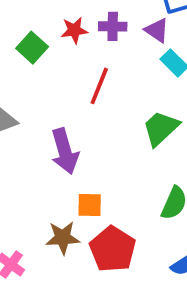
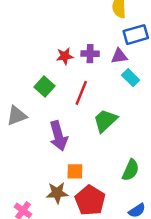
purple triangle: (157, 30) -> (119, 56), turned -42
green square: (32, 48) -> (44, 86), moved
green trapezoid: (161, 128) -> (105, 121), moved

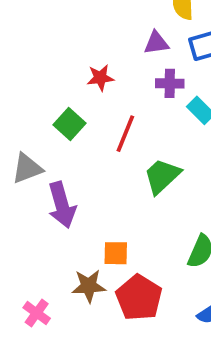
purple cross: (90, 54) -> (170, 83), moved
purple triangle: (119, 56) -> (156, 43), moved
purple arrow: (58, 136) -> (62, 205), moved

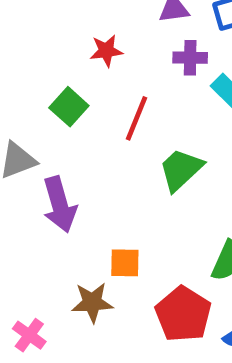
red pentagon: (139, 298) -> (183, 314), moved

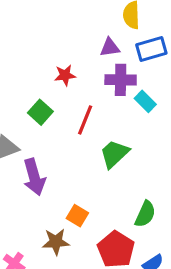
purple cross: (190, 58) -> (121, 80), size x1.4
orange square: (125, 263) -> (77, 216), turned 30

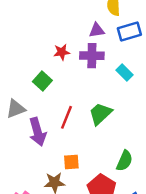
purple cross: (121, 80) -> (92, 56), moved
red line: (85, 120) -> (67, 117), moved
orange square: (77, 216) -> (71, 162), turned -35

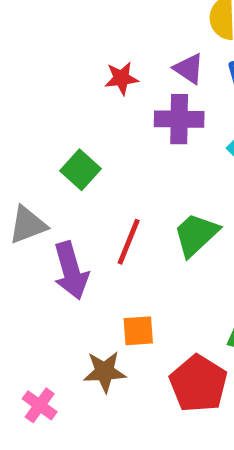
purple triangle: (97, 30) -> (189, 69), turned 42
red star: (62, 52) -> (121, 78), moved

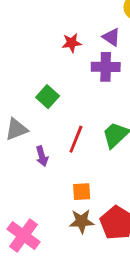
purple arrow: (71, 271) -> (42, 156), size x0.6
brown star: (105, 372) -> (82, 221), moved
pink cross: (40, 405) -> (23, 236), size x1.6

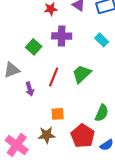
purple cross: (106, 67) -> (62, 36), moved
brown star: (82, 221) -> (47, 135), moved

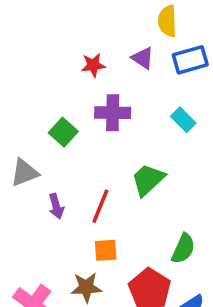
red line: (54, 77) -> (100, 206), moved

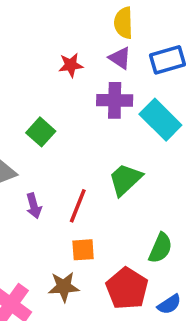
yellow semicircle: (167, 21) -> (123, 23), moved
purple cross: (113, 113) -> (115, 100), moved
cyan rectangle: (183, 120) -> (160, 120), size x1.6

